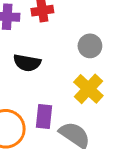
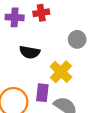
yellow cross: (88, 89) -> (61, 72), moved

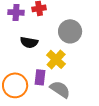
gray circle: (77, 39) -> (70, 31), size x1.5

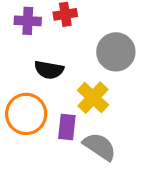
orange circle: (15, 85) -> (26, 114), moved

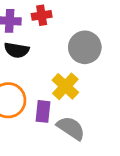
black semicircle: (49, 70) -> (17, 50), moved

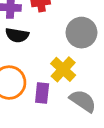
gray semicircle: (71, 128) -> (83, 101), moved

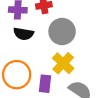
gray circle: (81, 33) -> (62, 31), moved

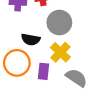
black semicircle: (23, 34) -> (31, 40), moved

